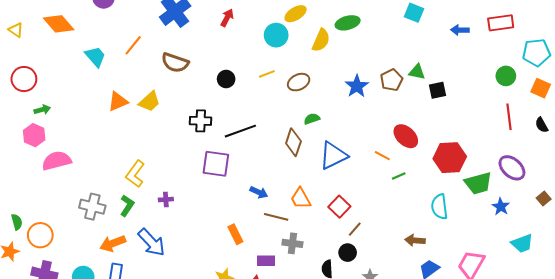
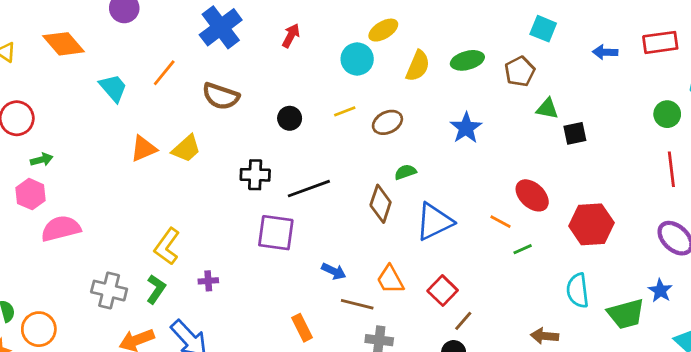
green ellipse: (348, 23) -> (467, 60), moved
brown pentagon: (391, 80) -> (520, 71), moved
green trapezoid: (478, 183) -> (626, 314), moved

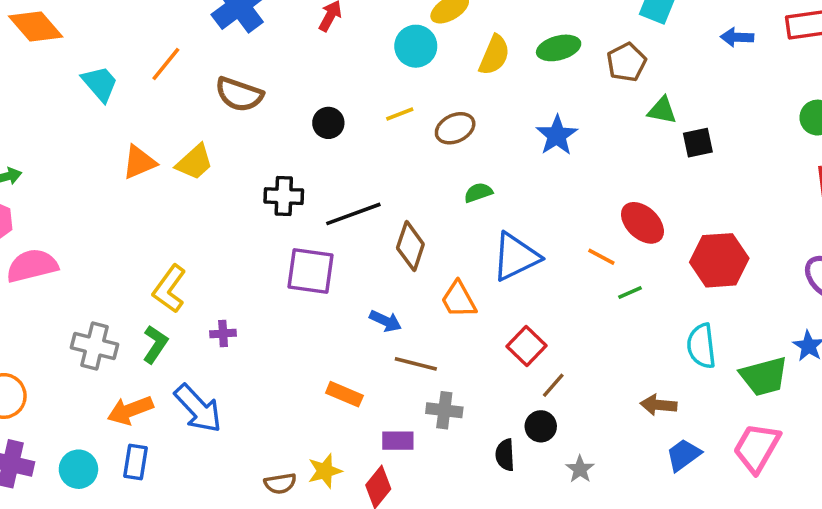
brown diamond: (381, 204) -> (410, 246), moved
orange trapezoid: (390, 279) -> (459, 300), moved
orange rectangle: (302, 328) -> (344, 394), turned -40

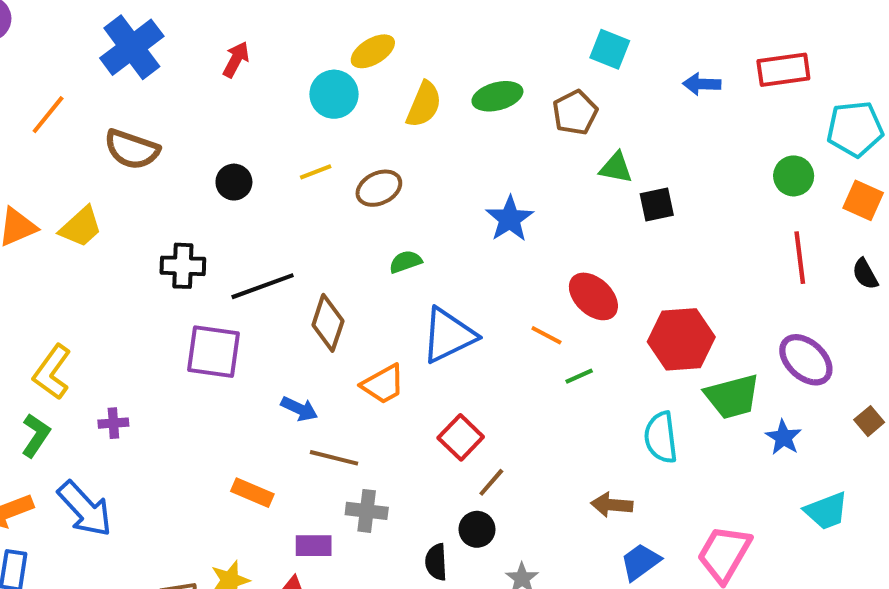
blue star: (557, 135) -> (510, 219), moved
orange trapezoid: (459, 300) -> (383, 384), turned -90
green trapezoid: (764, 376) -> (732, 397), moved

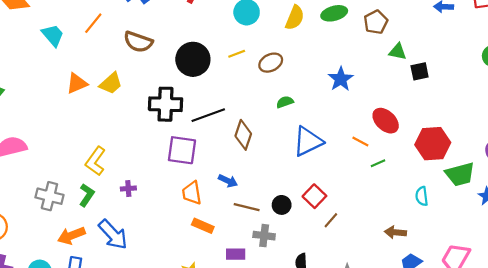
black circle: (234, 182) -> (193, 59), size x1.8
black cross: (183, 266) -> (166, 104), size x1.4
orange trapezoid: (383, 384) -> (192, 193), moved, turned 110
cyan semicircle: (661, 437) -> (422, 196), size x0.7
black circle: (477, 529) -> (282, 205), moved

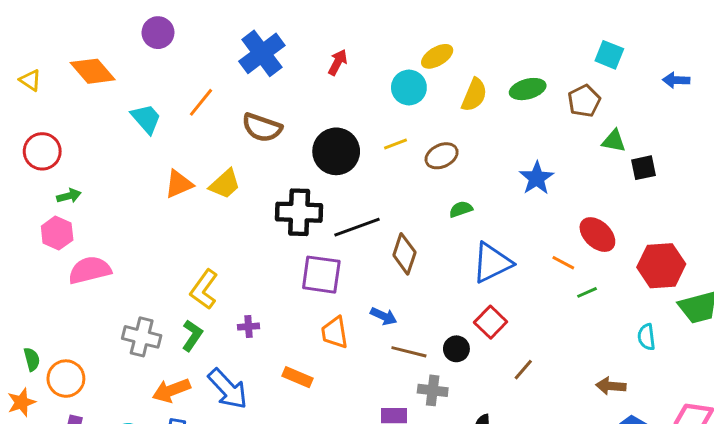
red square: (314, 196) -> (491, 322), moved
orange rectangle: (203, 226) -> (298, 377), moved

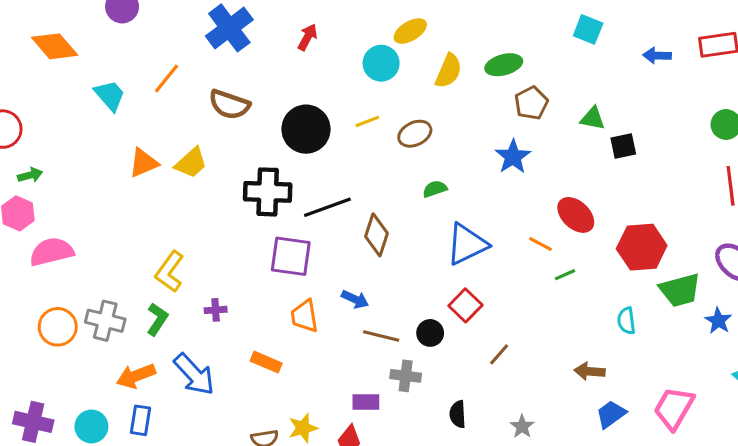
brown pentagon: (584, 101) -> (531, 103), moved
orange circle: (66, 379) -> (58, 327), moved

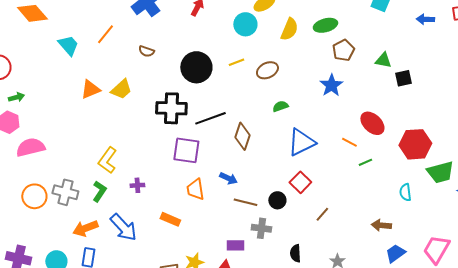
brown semicircle: (229, 105) -> (146, 51), size x0.6

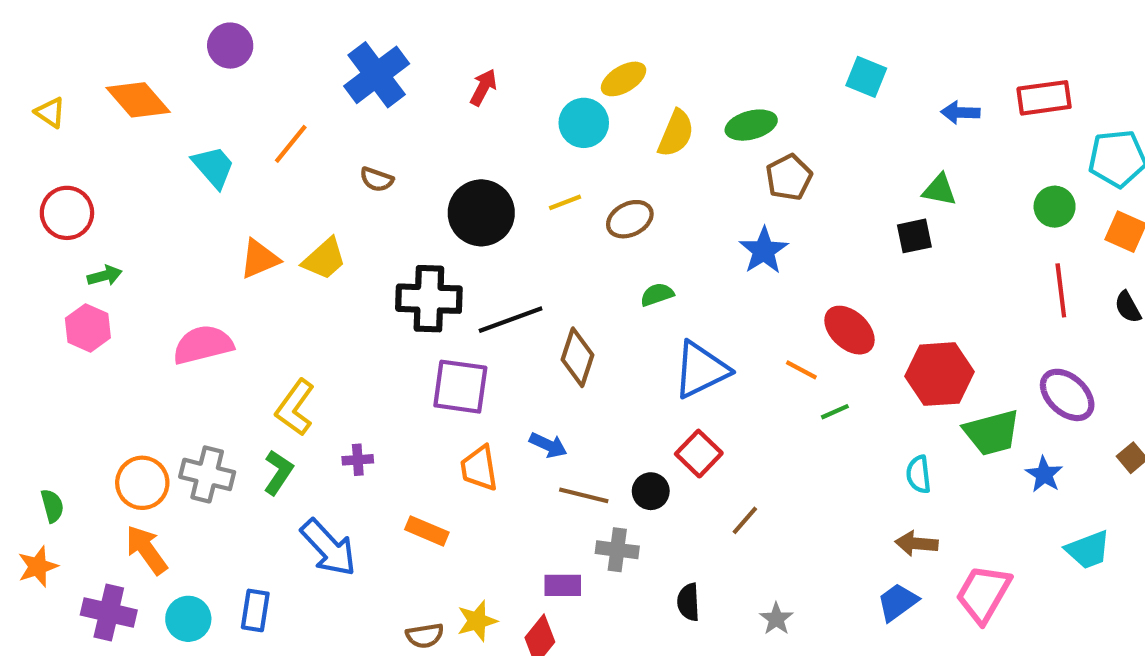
green triangle: (383, 60) -> (939, 190), moved
pink semicircle: (30, 147) -> (203, 345), moved
brown arrow: (381, 225) -> (916, 543), moved
orange arrow: (85, 228) -> (146, 550), moved, turned 75

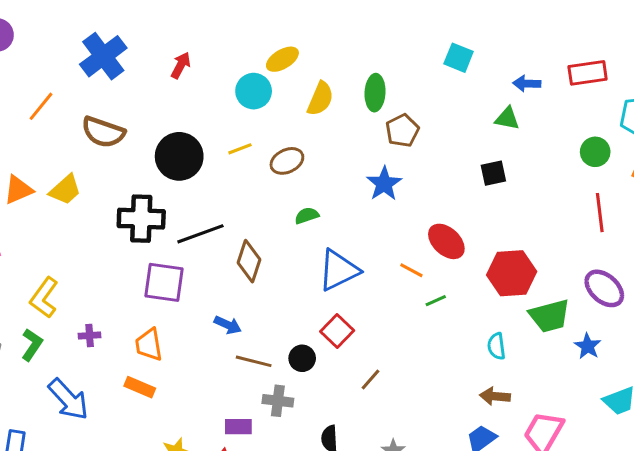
green ellipse: (751, 125) -> (375, 93), turned -72
brown semicircle: (377, 179) -> (103, 132), size x1.8
green triangle: (939, 190) -> (507, 118), moved
orange trapezoid: (479, 468) -> (149, 345), moved

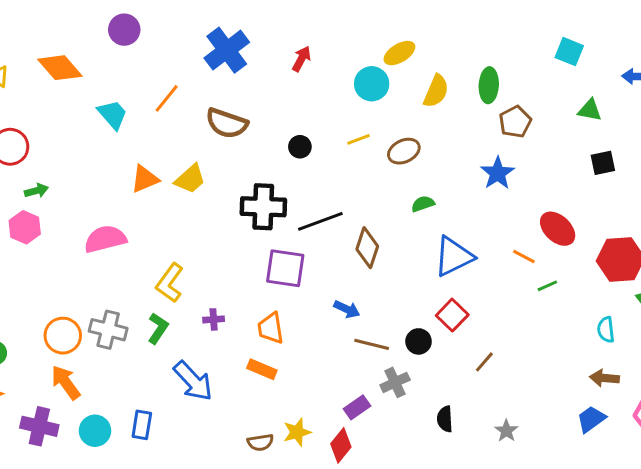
green triangle: (507, 118) -> (590, 110), moved
black circle: (179, 156) -> (300, 147), size x0.5
gray cross: (278, 401) -> (395, 382), turned -32
purple rectangle: (238, 427) -> (357, 407), turned -35

